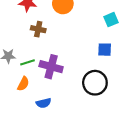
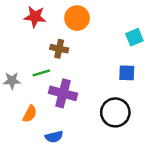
brown cross: (38, 29) -> (59, 49), moved
green line: (28, 62) -> (41, 73), moved

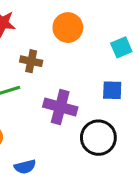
orange circle: (77, 18) -> (68, 28), moved
purple cross: (63, 93) -> (60, 107), moved

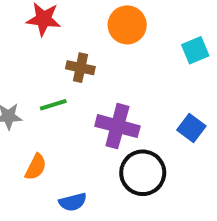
blue square: (112, 90) -> (191, 128), moved, turned 35
black circle: (98, 138) -> (143, 173), moved

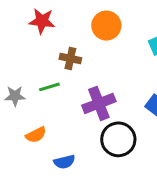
purple cross: (117, 126) -> (99, 103), turned -36
orange semicircle: (36, 167) -> (36, 135), turned 36

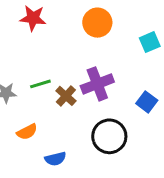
brown cross: (70, 58) -> (66, 96), moved, turned 30
purple cross: (99, 103) -> (97, 84), moved

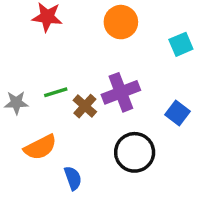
orange semicircle: (27, 132) -> (40, 147), size x1.4
blue semicircle: (55, 159) -> (73, 178), turned -96

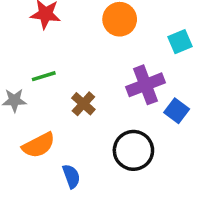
green line: (56, 92) -> (44, 76), moved
purple cross: (121, 92) -> (146, 85), moved

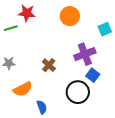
green line: (44, 76) -> (11, 28), moved
blue square: (177, 111) -> (93, 75), moved

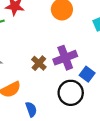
purple cross: (85, 54) -> (65, 58), moved

